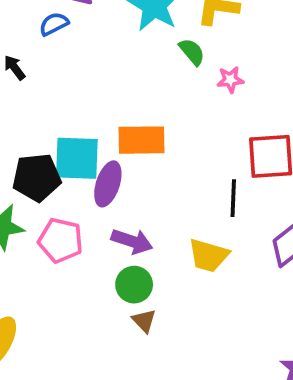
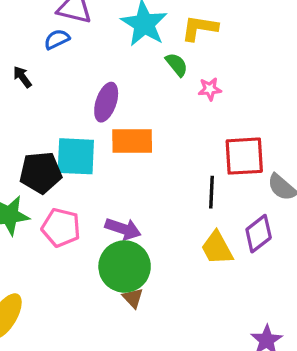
purple ellipse: (108, 184) -> (106, 102), moved
yellow trapezoid: (209, 255) -> (217, 248), moved, turned 45
green circle: (134, 285) -> (125, 267), size x1.6

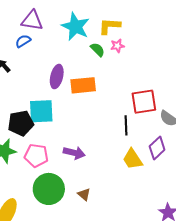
pink star: (210, 89) -> (117, 46), moved
orange rectangle: (132, 141) -> (83, 85), moved
green circle: (125, 267) -> (49, 189), moved

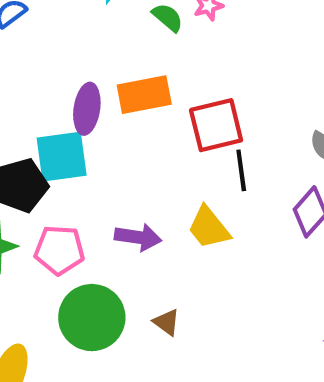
purple ellipse: (57, 77) -> (87, 109), moved
red square: (144, 102) -> (216, 125), moved
yellow trapezoid: (133, 159) -> (209, 228), moved

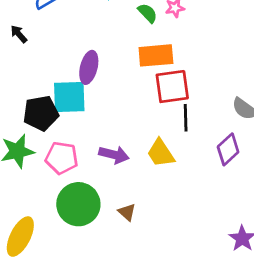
orange rectangle: (144, 95) -> (156, 55), moved

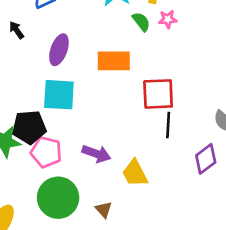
orange rectangle: (156, 55) -> (114, 61), moved
purple ellipse: (89, 67) -> (59, 50), moved
black pentagon: (41, 113) -> (29, 127), moved
yellow trapezoid: (161, 153) -> (135, 173), moved

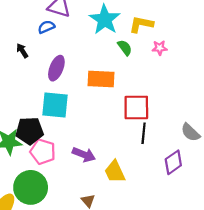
pink star: (168, 19) -> (160, 48), moved
green circle: (58, 198) -> (31, 187), moved

